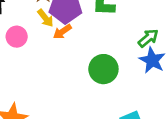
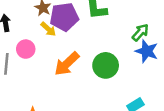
orange arrow: (62, 32) -> (67, 64), moved, size x1.6

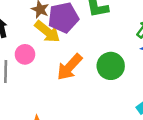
yellow arrow: (48, 29) -> (47, 32), size x1.5

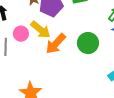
yellow arrow: (47, 32) -> (41, 30), moved

